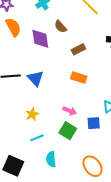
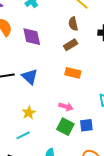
brown semicircle: (61, 27) -> (73, 24), moved, turned 32
blue square: (94, 123) -> (86, 125), moved
cyan line: (37, 138) -> (23, 135), moved

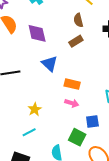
orange rectangle: (73, 73) -> (72, 84), moved
blue triangle: (30, 77) -> (50, 64), moved
green square: (65, 127) -> (77, 137), moved

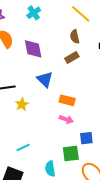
yellow star: (35, 109) -> (22, 104), moved
green square: (77, 137) -> (71, 154), turned -36

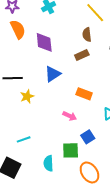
blue triangle: (45, 79) -> (53, 74), turned 36
orange rectangle: (67, 100) -> (84, 94), moved
blue square: (86, 138) -> (88, 137), turned -32

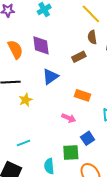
orange semicircle: (18, 29) -> (15, 49), moved
brown semicircle: (87, 35) -> (92, 37), moved

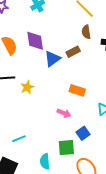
blue triangle: (50, 77) -> (52, 59), moved
yellow star: (26, 100) -> (27, 87), moved

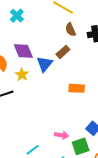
yellow star: (27, 87) -> (22, 75), moved
pink arrow: (64, 113) -> (62, 135), moved

